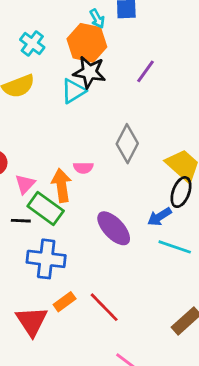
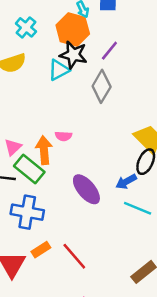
purple line: (146, 71) -> (109, 51), moved
gray diamond: (127, 144) -> (102, 86), moved

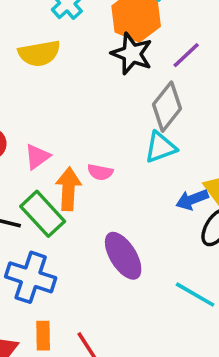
cyan triangle: (59, 70) -> (160, 147), moved
pink triangle: (13, 147) -> (37, 157), moved
blue arrow: (126, 182) -> (192, 200), moved
orange rectangle: (41, 250) -> (43, 336), turned -66

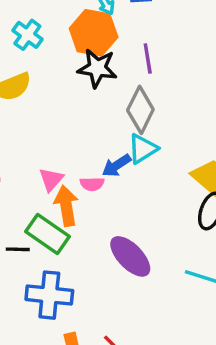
purple line: (186, 55) -> (148, 58), turned -44
pink triangle: (37, 157) -> (51, 179), moved
blue arrow: (192, 200) -> (117, 166), moved

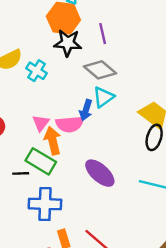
cyan cross: (27, 35) -> (37, 71), moved
gray diamond: (140, 110) -> (100, 70), turned -72
blue arrow: (117, 166) -> (86, 110), turned -36
pink semicircle: (92, 184) -> (70, 124), size x1.6

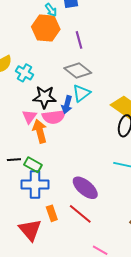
black star: (68, 43) -> (45, 97), moved
green rectangle: (41, 161) -> (33, 165), moved, size x0.7
purple ellipse: (100, 173) -> (85, 188), moved

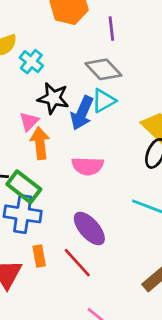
blue arrow: (67, 105) -> (82, 113), size x1.4
pink semicircle: (54, 117) -> (88, 166), moved
green rectangle: (33, 165) -> (24, 187), size x1.4

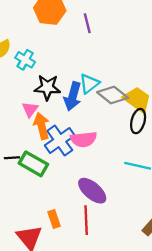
gray diamond: (103, 69) -> (113, 95), moved
blue cross: (23, 214) -> (60, 140), moved, turned -36
red line: (77, 263) -> (86, 220), turned 48

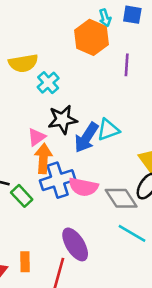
black star: (47, 87) -> (63, 120), turned -30
gray diamond: (113, 95) -> (121, 198), moved
green rectangle: (33, 164) -> (22, 196), size x0.7

